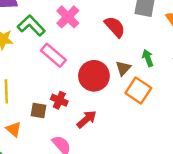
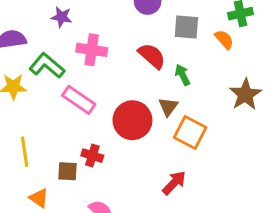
pink cross: (68, 17) -> (92, 50), turned -30
green arrow: (148, 58) -> (183, 75), moved
red arrow: (87, 119) -> (174, 183), moved

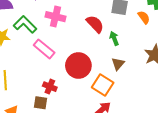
brown triangle: (168, 107) -> (118, 64), moved
orange square: (190, 133) -> (103, 85), moved
brown square: (68, 171) -> (41, 103), moved

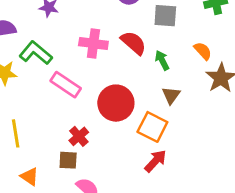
pink cross: (55, 17) -> (93, 44), moved
orange semicircle: (144, 17) -> (203, 51), moved
red cross: (50, 87) -> (79, 136), turned 32

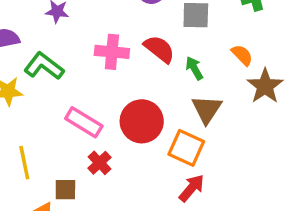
pink rectangle: (66, 85) -> (84, 122), moved
brown triangle: (171, 95) -> (207, 109), size x1.4
brown square: (68, 160) -> (65, 190), moved

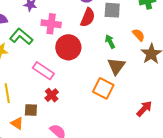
red semicircle: (159, 49) -> (88, 17), moved, turned 72
pink cross: (112, 52) -> (51, 24), moved
red circle: (142, 121) -> (68, 47), moved
red arrow: (192, 188) -> (144, 109), moved

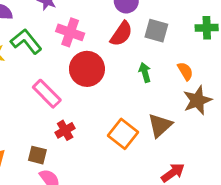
brown triangle: (116, 66) -> (160, 125), moved
red cross: (52, 95) -> (65, 130), moved
brown square: (31, 110) -> (37, 155), moved

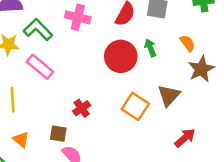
red circle: (87, 69) -> (121, 56), moved
pink rectangle: (47, 94) -> (40, 67), moved

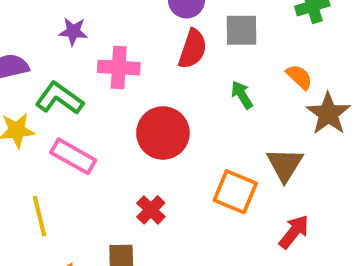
red circle: (121, 56) -> (163, 133), moved
red arrow: (185, 138) -> (294, 232), moved

